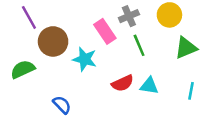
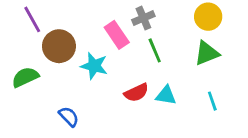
yellow circle: (169, 15) -> (208, 17), moved
cyan line: (191, 91) -> (212, 101), turned -30

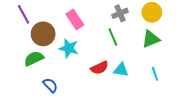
gray cross: (143, 18) -> (120, 13), moved
pink rectangle: (117, 35) -> (75, 19), moved
green semicircle: (25, 77) -> (34, 58), moved

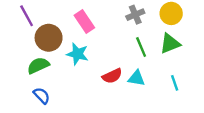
green line: (113, 37) -> (141, 47), moved
blue semicircle: (50, 85) -> (42, 96), moved

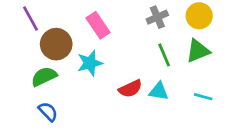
cyan star: (77, 54) -> (90, 63), turned -30
cyan line: (175, 83) -> (203, 97), turned -56

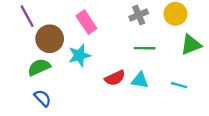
green triangle: (198, 51) -> (191, 45), moved
green line: (164, 55) -> (145, 48), turned -66

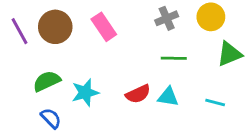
purple line: (27, 16) -> (20, 31), moved
brown circle: (50, 39) -> (55, 27), moved
cyan star: (79, 55) -> (85, 93), moved

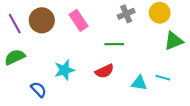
green line: (174, 58) -> (114, 44), moved
green semicircle: (47, 81) -> (15, 57), moved
cyan triangle: (168, 97) -> (139, 83), moved

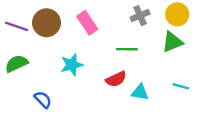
purple line: (15, 24) -> (16, 26), turned -42
green triangle: (174, 41) -> (172, 42), moved
cyan star: (65, 70) -> (72, 65), moved
cyan triangle: (139, 83) -> (140, 92), moved

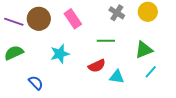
gray cross: (140, 16) -> (117, 13), turned -35
green triangle: (172, 42) -> (144, 50), moved
cyan line: (181, 86) -> (151, 72), turned -64

